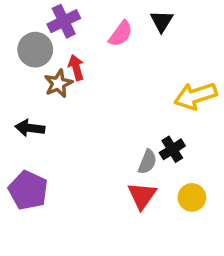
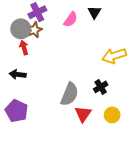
red arrow: (76, 67) -> (24, 48), moved
brown star: (58, 83) -> (34, 30), moved
gray semicircle: (147, 162) -> (70, 94), moved, size x1.6

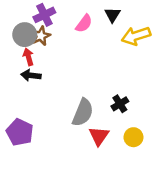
yellow arrow: (114, 56) -> (136, 36), moved
black arrow: (18, 74) -> (31, 75), moved

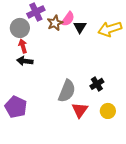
black triangle: (112, 15) -> (80, 27), moved
brown star: (41, 36) -> (55, 23), moved

